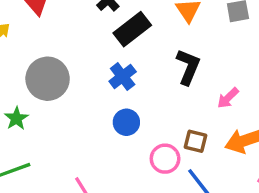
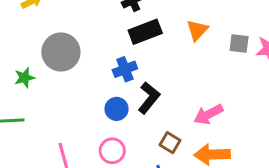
black L-shape: (188, 67) -> (149, 98), moved
pink arrow: (228, 98) -> (208, 114), size x1.4
pink circle: (165, 159) -> (112, 151), moved

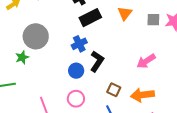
green star: (25, 78) -> (22, 57), moved
pink arrow: (208, 114) -> (146, 61), moved

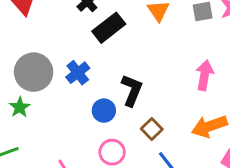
blue cross: (79, 44) -> (78, 73), moved
pink arrow: (146, 61) -> (204, 75), turned 144
brown square: (114, 90) -> (152, 129), moved, turned 32

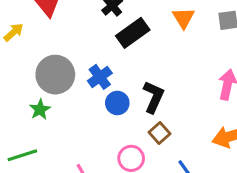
blue circle: (104, 111) -> (117, 103), moved
brown square: (152, 129) -> (160, 133), moved

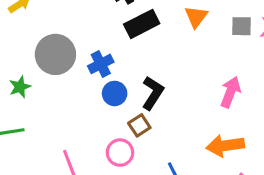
green star: (40, 109) -> (20, 87), moved
brown square: (160, 133) -> (139, 125), moved

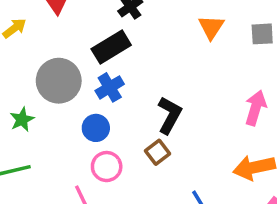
black rectangle: (142, 24) -> (111, 47), moved
blue circle: (115, 93) -> (96, 128), moved
pink circle: (120, 153) -> (107, 167), moved

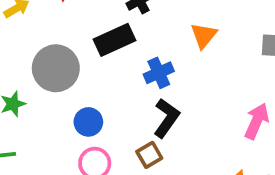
orange triangle: (211, 27) -> (204, 35), moved
blue cross: (110, 87) -> (159, 73), moved

